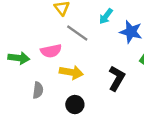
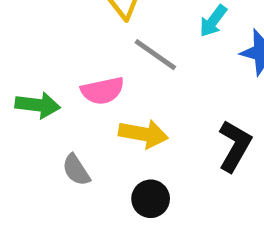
gray semicircle: (38, 90) -> (76, 170), turned 140

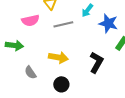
gray line: (155, 55) -> (63, 24), turned -48
pink semicircle: (103, 91) -> (30, 20), moved

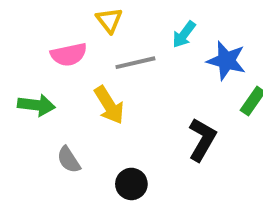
yellow arrow: (58, 57) -> (109, 105), moved, turned 48

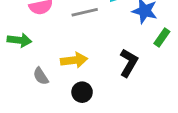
yellow arrow: (109, 105) -> (74, 60), moved, turned -65

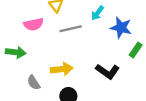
black L-shape: (129, 63) -> (108, 71), turned 95

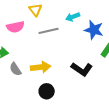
cyan arrow: (97, 13) -> (73, 17), turned 32
gray semicircle: (34, 83) -> (15, 69), moved

